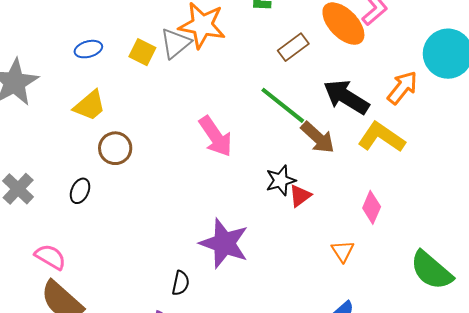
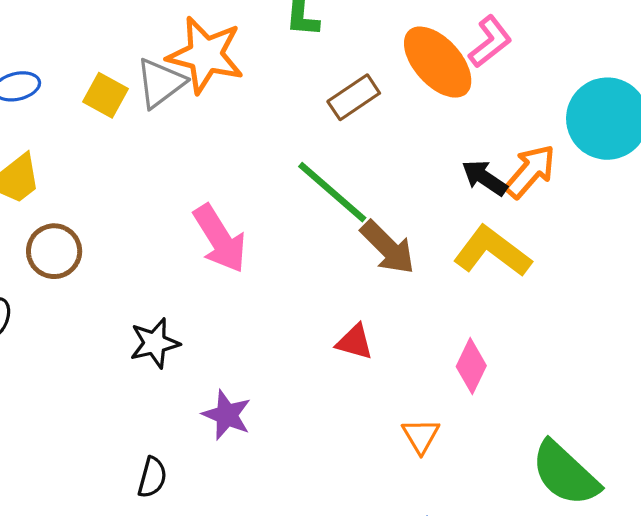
black arrow: (346, 97) -> (485, 178), moved, size x0.6
black star: (281, 180) -> (155, 343), moved
red triangle: (300, 196) -> (355, 342), turned 50
purple star: (224, 243) -> (227, 415), size x0.6

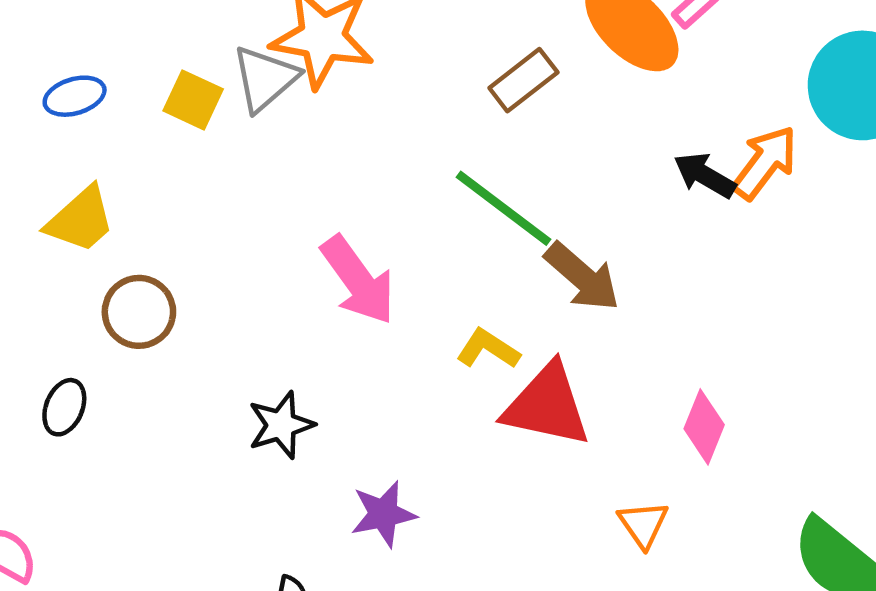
yellow L-shape: (492, 251) -> (488, 349), moved, size x0.6
red triangle: (355, 342) -> (547, 405), size x1.8
purple star: (227, 415) -> (383, 514), turned -30

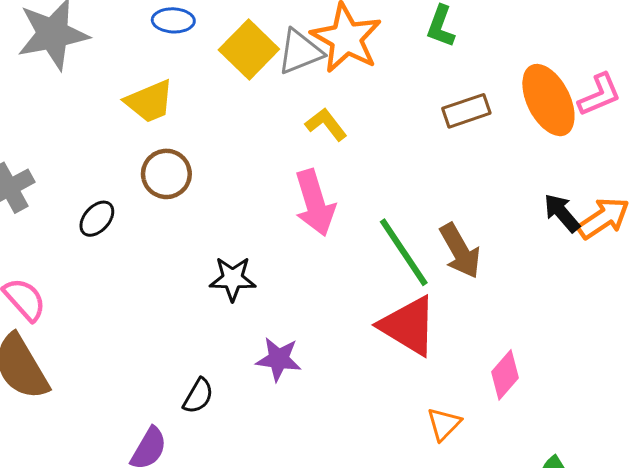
yellow square: (193, 100) -> (249, 49), size x1.4
green line: (504, 208) -> (404, 252), moved
yellow L-shape: (488, 349) -> (326, 124), moved

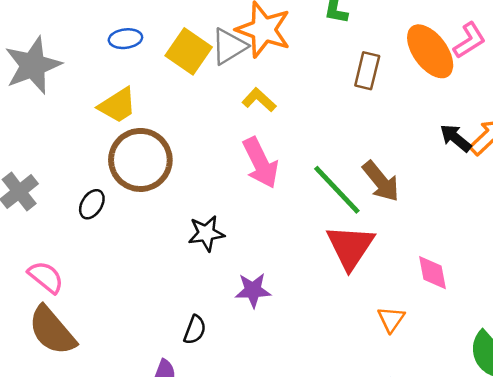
brown rectangle: (466, 111) -> (367, 71), turned -48
brown circle: (166, 174) -> (140, 160), size x1.6
red triangle: (408, 326) -> (350, 247), turned 42
pink diamond: (505, 375) -> (433, 273), turned -42

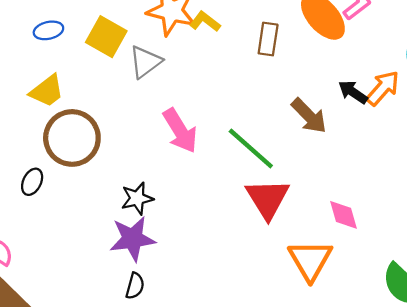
gray triangle: (229, 46) -> (145, 62), moved
yellow L-shape: (259, 100) -> (205, 22), moved
brown arrow: (381, 181) -> (309, 116), moved
purple star: (253, 290) -> (132, 239), moved, size x1.4
orange triangle: (391, 319) -> (310, 260), size x1.8

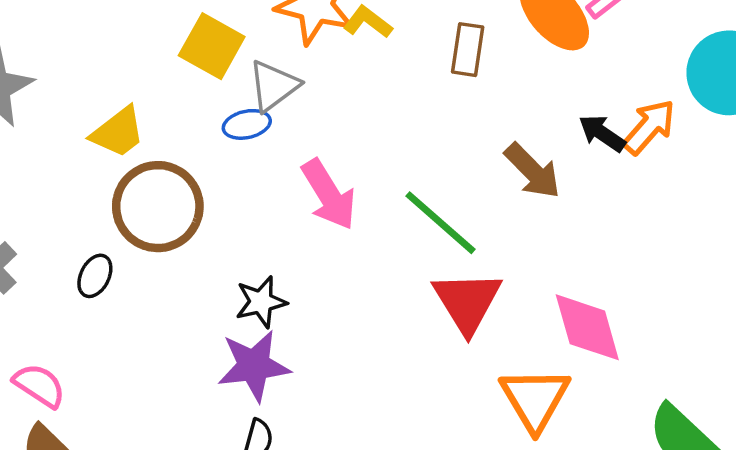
blue ellipse: (48, 30) -> (247, 124), moved
pink diamond: (343, 215) -> (587, 327), size x1.5

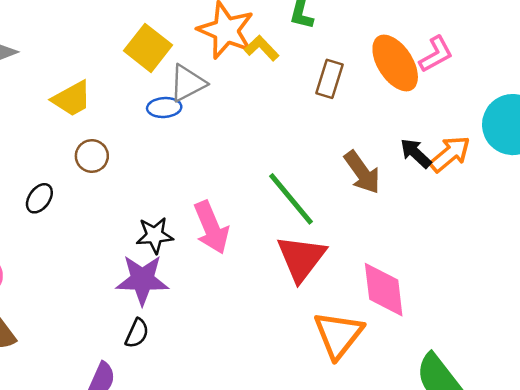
pink arrow: (329, 195) -> (211, 227), moved
brown circle: (158, 207) -> (92, 156), size x0.5

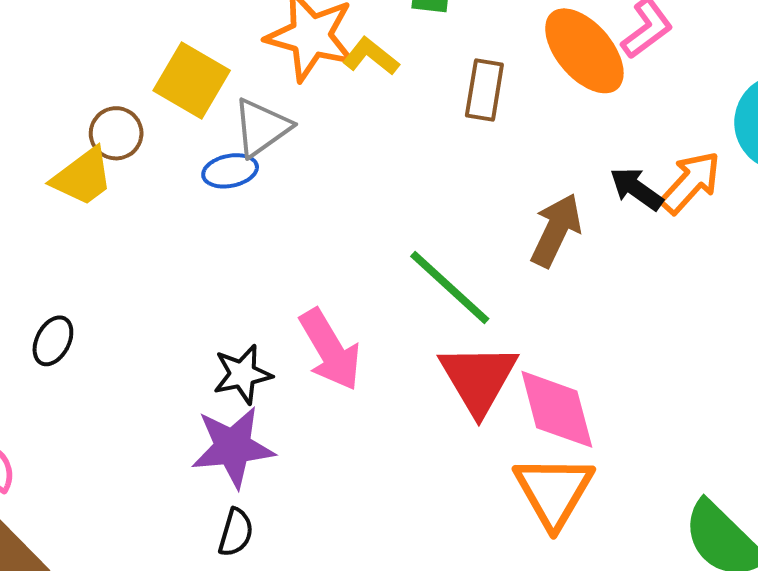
brown circle: (92, 156) -> (116, 133), moved
brown arrow: (362, 172) -> (556, 230), turned -111
pink diamond: (384, 290) -> (557, 409), moved

